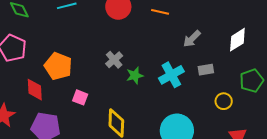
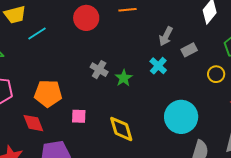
gray arrow: (192, 39) -> (166, 36), moved
cyan cross: (171, 75) -> (158, 66), size x0.7

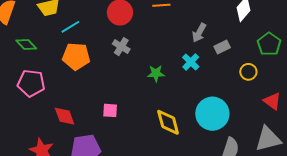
gray cross: (99, 70) -> (121, 47), moved
green star: (124, 78) -> (156, 73), turned 30
orange pentagon: (48, 94) -> (76, 56), moved
yellow diamond: (121, 129) -> (168, 122), moved

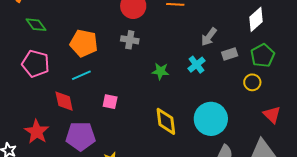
cyan line: (70, 27) -> (81, 75), moved
green pentagon: (269, 44) -> (263, 55), moved
gray cross: (121, 47) -> (130, 40), turned -30

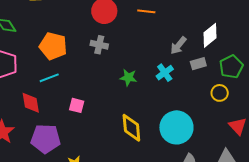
white diamond: (256, 19) -> (210, 35), moved

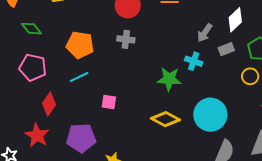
cyan cross: (165, 73) -> (194, 61), turned -30
green star: (128, 78) -> (169, 79), moved, size x1.4
red diamond: (31, 103) -> (49, 104), moved, turned 50
yellow diamond: (131, 128) -> (166, 119), turned -52

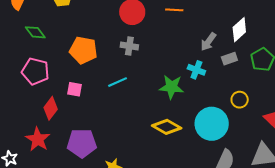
yellow circle: (250, 76) -> (240, 100), moved
cyan line: (79, 77) -> (117, 82), moved
pink square: (109, 102) -> (75, 89), moved

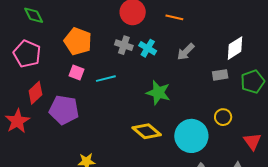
gray arrow: (208, 42) -> (186, 52), moved
cyan cross: (196, 70) -> (148, 48), moved
pink square: (75, 89) -> (77, 72), moved
purple pentagon: (82, 143) -> (64, 110), moved

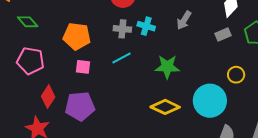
cyan line: (106, 79) -> (122, 58), moved

